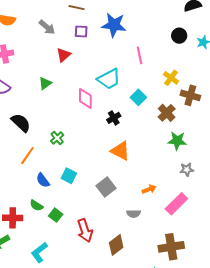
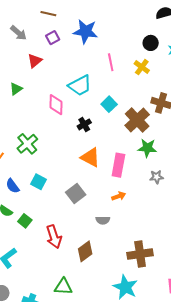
purple square: (81, 32) -> (53, 38), turned -32
yellow cross: (171, 78) -> (142, 67), moved
brown cross: (167, 113) -> (137, 120), size x1.4
green cross: (57, 138) -> (27, 144), size x1.5
pink rectangle: (176, 204) -> (118, 165), moved, turned -35

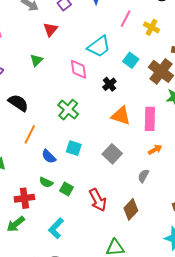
pink line: (111, 62) -> (126, 19), turned 48
yellow cross: (142, 67) -> (151, 27), moved
green cross: (27, 144) -> (68, 110), moved
gray semicircle: (103, 220) -> (143, 176), turned 128

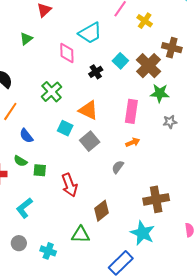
cyan square: (131, 60) -> (120, 61), moved
orange triangle: (121, 116) -> (88, 110), moved
cyan square: (74, 148) -> (65, 128), moved
green square: (66, 189) -> (40, 170), turned -32
brown diamond: (131, 209) -> (102, 211), moved

